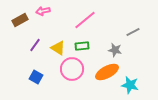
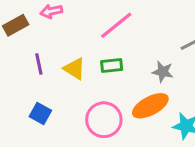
purple line: (35, 45) -> (39, 64), turned -48
pink circle: (72, 69) -> (104, 120), moved

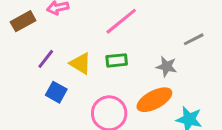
purple line: (39, 64) -> (46, 59), turned 50
blue square: (40, 114) -> (56, 92), moved

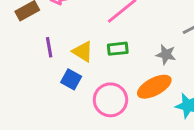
purple line: (46, 59) -> (49, 47), turned -48
blue square: (56, 92) -> (71, 79), moved

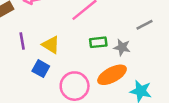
green rectangle: (118, 49) -> (98, 42), moved

